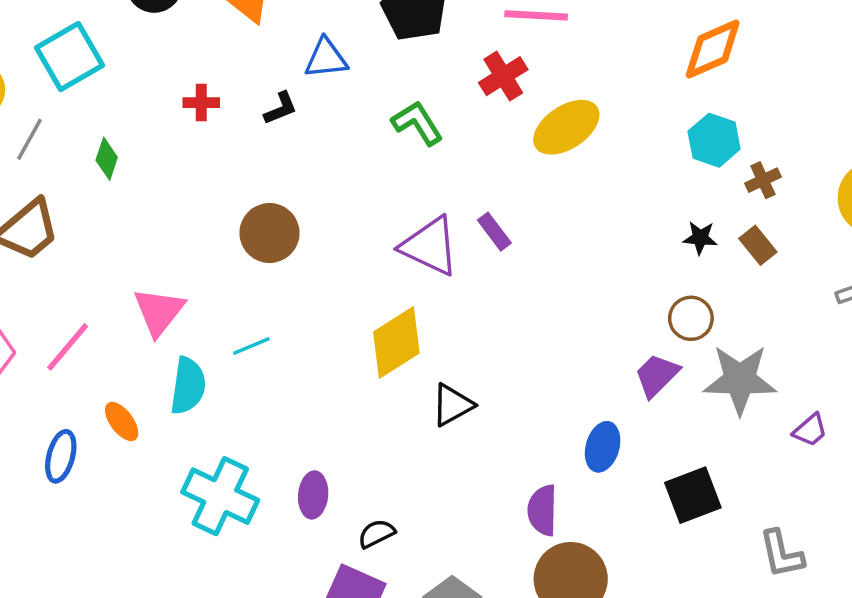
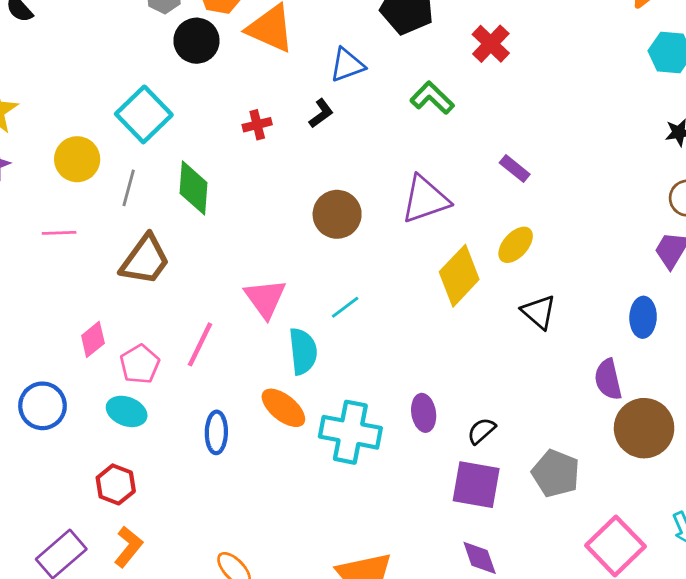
yellow ellipse: (566, 127) -> (516, 245), moved, size x0.7
green diamond: (107, 159) -> (194, 188), size x1.6
purple triangle: (430, 246) -> (425, 199), moved, turned -30
black triangle: (452, 405) -> (539, 312), moved, turned -36
orange ellipse: (122, 421) -> (283, 408), moved, size x1.4

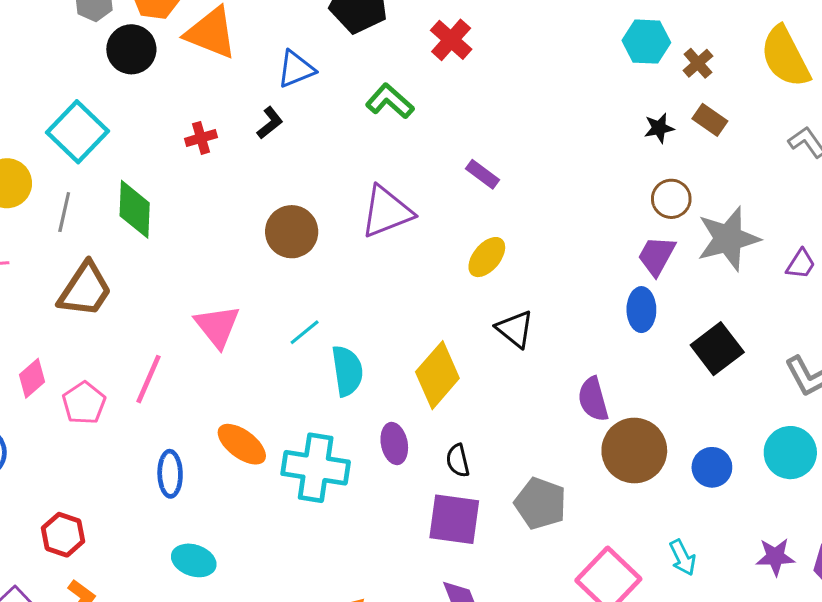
yellow diamond: (459, 276) -> (437, 375), moved
blue ellipse: (643, 317) -> (641, 310), moved
cyan semicircle: (303, 351) -> (347, 371), moved
cyan ellipse: (127, 411) -> (194, 560), moved
black semicircle: (481, 431) -> (458, 461), turned -60

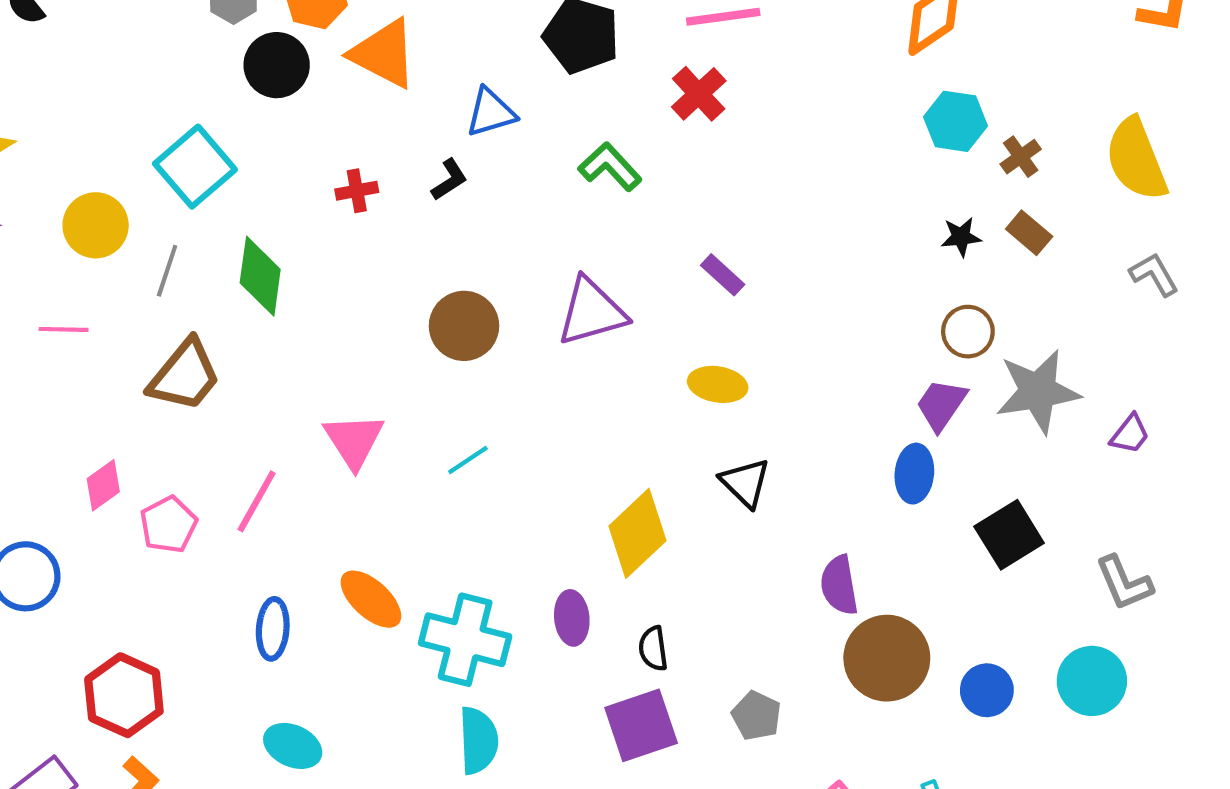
yellow ellipse: (487, 257) -> (718, 384), turned 54
cyan semicircle: (347, 371) -> (478, 740), moved
gray pentagon: (540, 503) -> (756, 716), size x0.7
purple square: (454, 519) -> (641, 725), turned -32
red hexagon: (63, 535) -> (124, 695), size x1.4

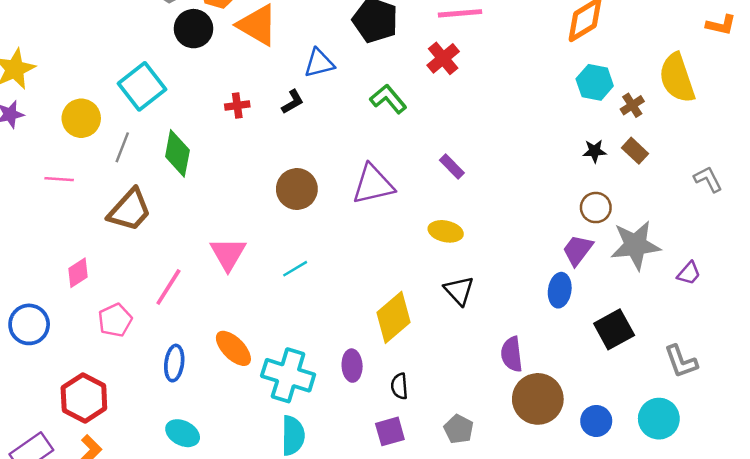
yellow semicircle: (1136, 159) -> (677, 78), moved
pink pentagon: (168, 525) -> (115, 320), moved
purple square: (641, 725) -> (390, 431), size x0.7

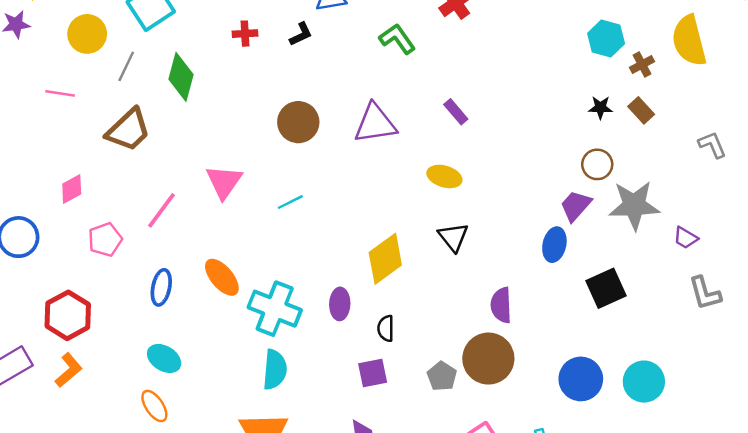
purple trapezoid: (689, 273) -> (686, 238), turned 75
gray L-shape: (681, 361) -> (705, 293), moved
brown circle: (538, 399) -> (488, 359), moved
blue circle: (596, 421) -> (581, 379), size x1.4

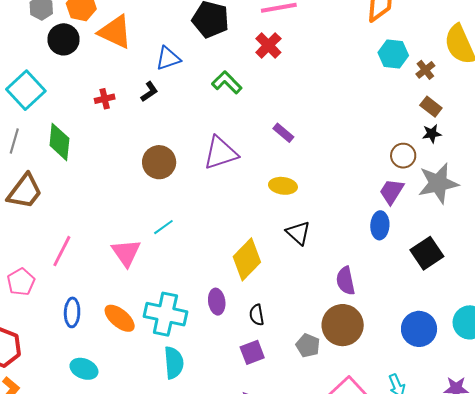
black star: (600, 108) -> (432, 134), moved
pink triangle: (224, 182) -> (126, 253), moved
orange ellipse: (222, 277) -> (120, 318), moved

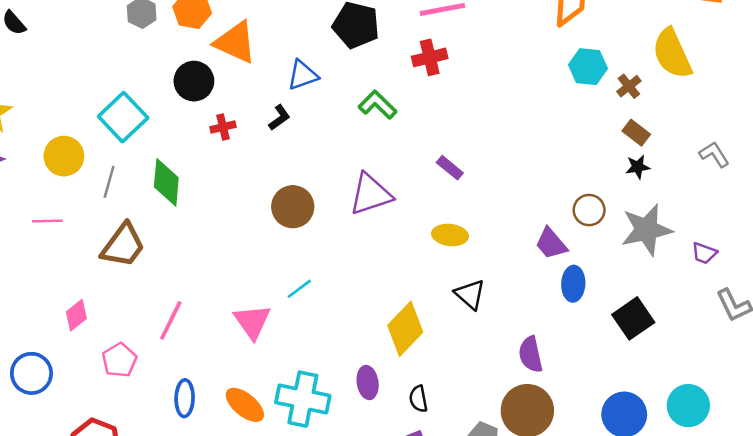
black circle: (63, 39) -> (194, 81), moved
red cross: (268, 45) -> (430, 57), turned 32
brown circle: (403, 156) -> (589, 210), moved
purple trapezoid: (392, 191) -> (551, 244), moved, turned -72

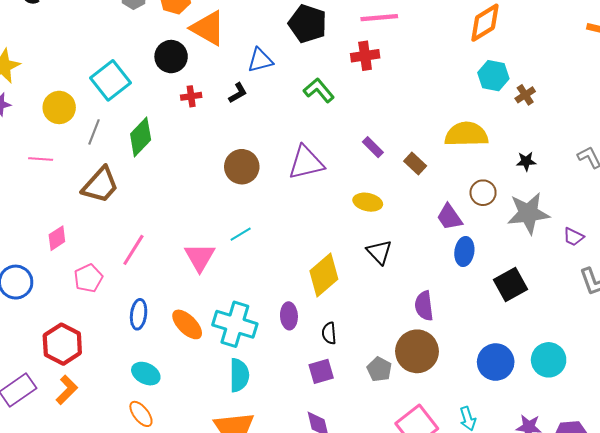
yellow semicircle: (672, 54) -> (466, 134), moved, turned 108
brown rectangle: (636, 133) -> (415, 164), moved
green diamond: (166, 182) -> (141, 137), turned 33

